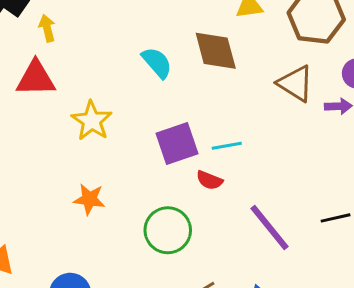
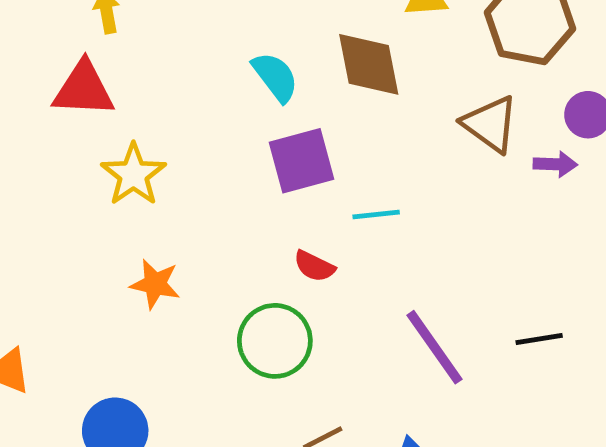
yellow star: (92, 121) -> (133, 175), moved
purple square: (177, 143) -> (302, 161), moved
red semicircle: (209, 180) -> (314, 266), moved

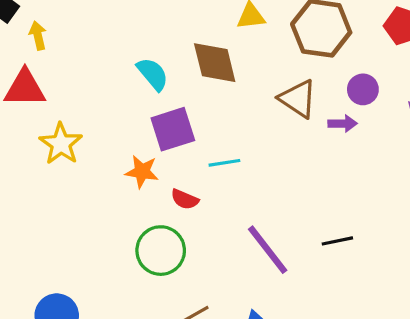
orange star: (155, 284) -> (142, 172), moved

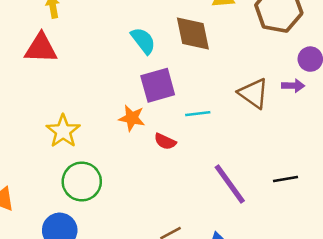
brown triangle: (298, 99) -> (254, 93), moved
yellow star: (61, 144) -> (63, 131), moved
green circle: (161, 251) -> (82, 182), moved

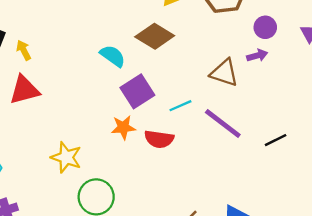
brown diamond: (193, 33) -> (155, 36), turned -30
red semicircle: (165, 141) -> (159, 139), size x1.4
purple line: (230, 184) -> (223, 124), moved

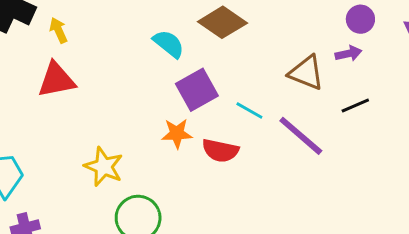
cyan line: (180, 106) -> (249, 111), turned 50
black line: (276, 140) -> (355, 105), moved

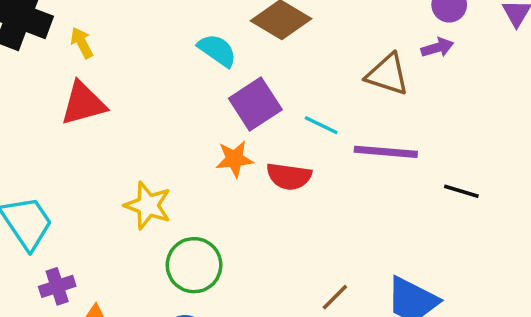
black line: (355, 105) -> (461, 191), moved, turned 44
purple line: (301, 136) -> (386, 152), turned -32

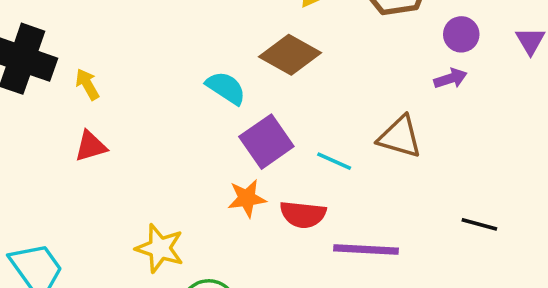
brown triangle: (387, 74) -> (400, 137), moved
red triangle: (83, 103) -> (91, 146), size x0.7
purple line: (386, 152) -> (366, 249), moved

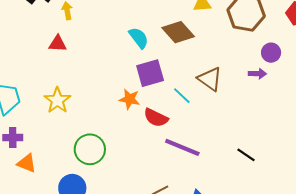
brown triangle: (400, 137) -> (210, 79), moved
yellow star: (160, 248) -> (57, 100), moved

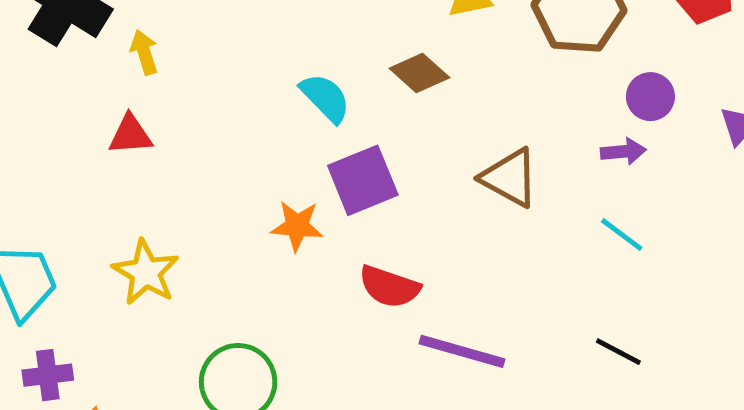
brown diamond: (178, 32) -> (419, 73), size x0.7
cyan line: (182, 96) -> (622, 235), moved
orange star: (130, 99) -> (297, 226), moved

